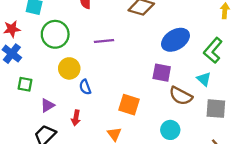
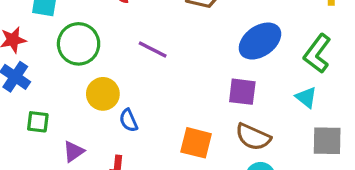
purple line: (104, 41) -> (153, 49), turned 36
brown semicircle: (181, 96) -> (253, 137), moved

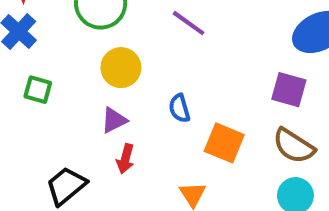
blue semicircle: (128, 120) -> (179, 108), moved
purple triangle: (74, 151) -> (114, 120), moved

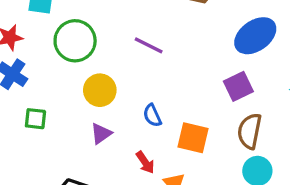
purple square: (289, 90) -> (238, 86), turned -32
brown semicircle: (294, 146) -> (250, 131), turned 78
red arrow: (125, 159) -> (145, 162), moved, turned -40

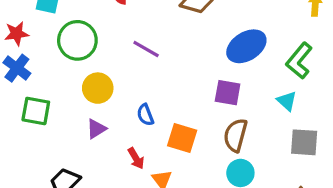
purple square: (238, 86) -> (228, 93), turned 32
green square: (35, 119) -> (36, 111), size x1.4

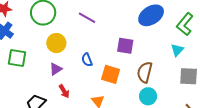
purple square: (228, 93) -> (125, 46), moved
cyan triangle: (287, 101) -> (177, 50), turned 32
red arrow: (136, 158) -> (64, 91), moved

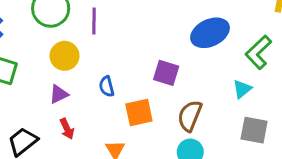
purple line: (87, 18) -> (94, 21), moved, turned 54
orange square: (111, 74) -> (139, 113), turned -36

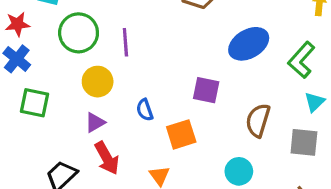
cyan triangle: (242, 89) -> (315, 102), moved
brown semicircle: (190, 116) -> (258, 120), moved
red arrow: (67, 129) -> (107, 158), size x1.5

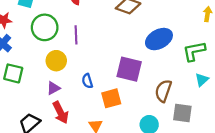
green L-shape: (301, 60) -> (194, 51), turned 35
purple square: (206, 90) -> (129, 69), size x1.4
gray square: (304, 142) -> (182, 113), moved

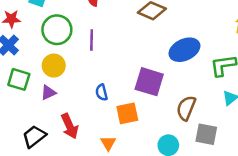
yellow circle: (56, 61) -> (54, 66), moved
purple triangle: (53, 88) -> (48, 93), moved

